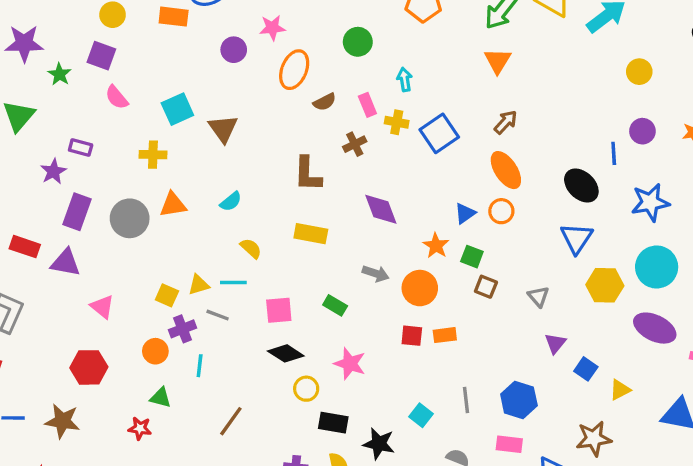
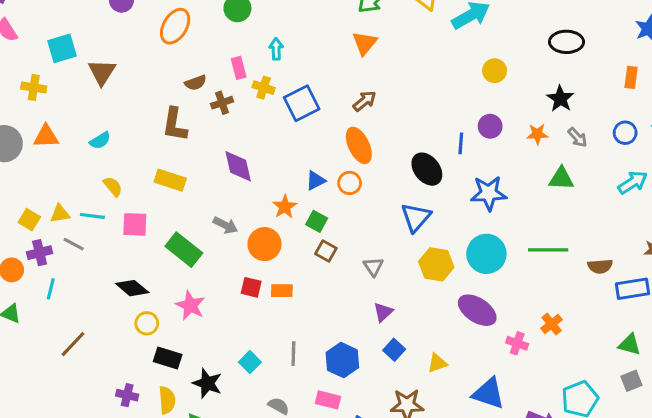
brown semicircle: (325, 102) -> (196, 83), moved
green rectangle: (335, 305) -> (184, 250), size x1.6
pink square: (279, 310) -> (135, 224), moved
blue square: (586, 369) -> (394, 350), moved

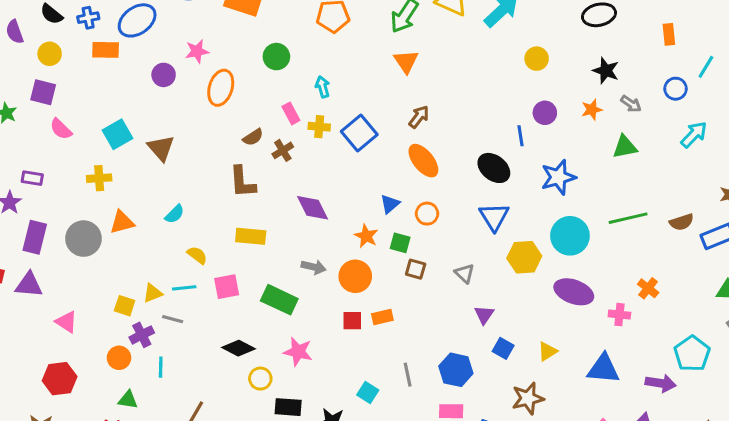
orange circle: (350, 183) -> (427, 214), moved

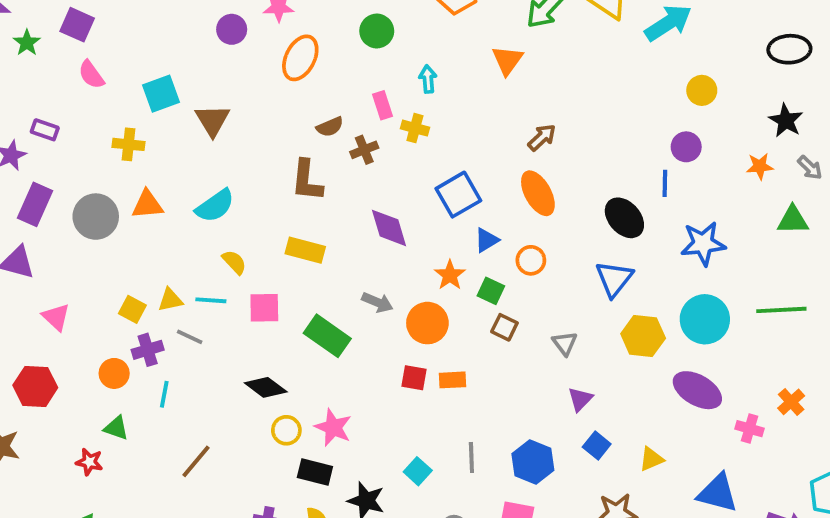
orange triangle: (406, 61) -> (507, 60), moved
purple circle: (545, 113) -> (686, 147), moved
blue square: (359, 133) -> (458, 195), moved
cyan semicircle: (175, 214) -> (215, 206), size x1.5
pink star: (298, 352) -> (333, 427), moved

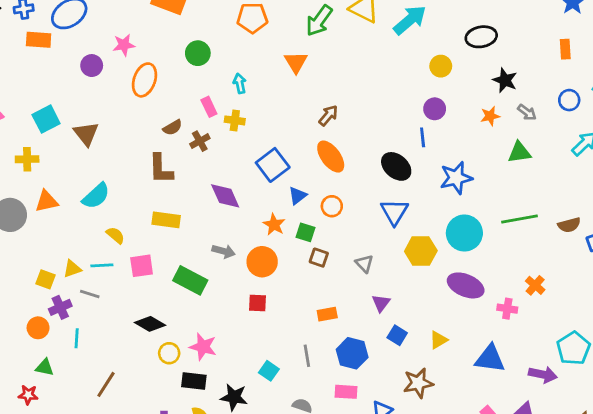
black ellipse: (789, 49) -> (481, 37), moved
orange rectangle: (452, 380) -> (327, 314), moved

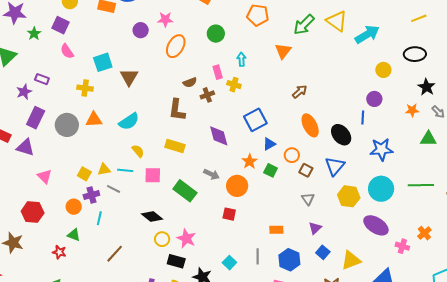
orange ellipse: (331, 157) -> (310, 125), moved
brown square: (319, 258) -> (306, 170), moved
yellow triangle: (438, 340) -> (351, 260), size x1.5

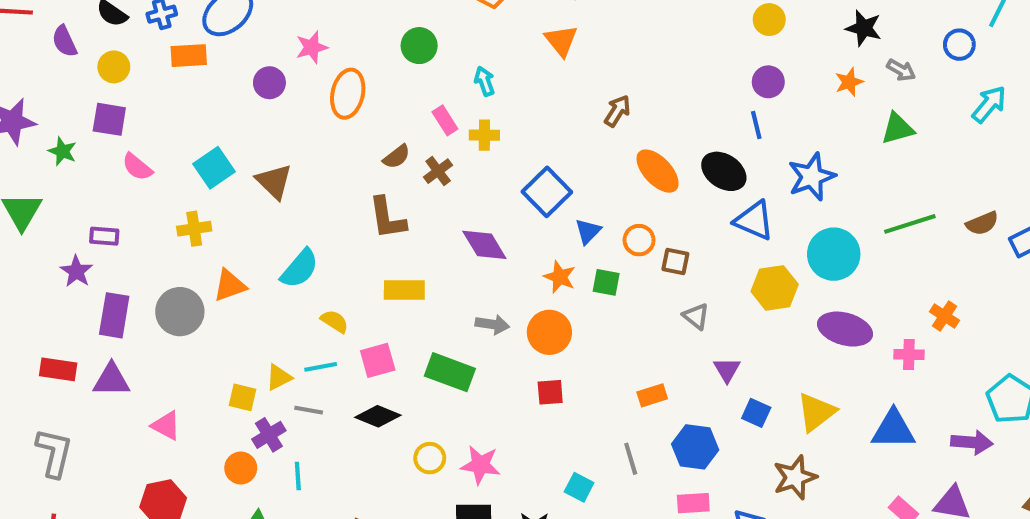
blue triangle: (335, 166) -> (754, 221), moved, turned -30
black diamond: (152, 217) -> (378, 416), moved
yellow circle: (162, 239) -> (430, 458), moved

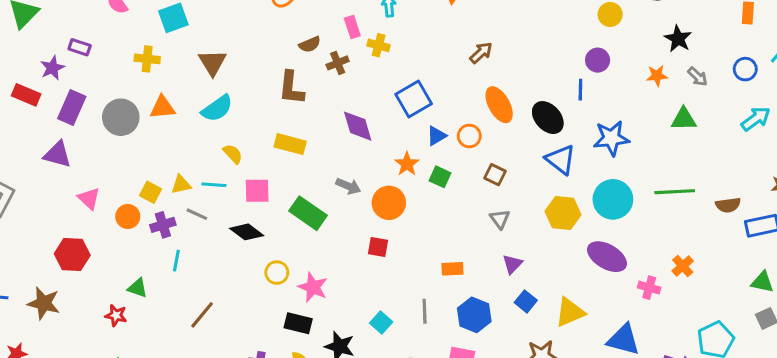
brown triangle: (274, 181) -> (212, 63), moved
orange circle: (639, 240) -> (469, 136), moved
red rectangle: (58, 369) -> (26, 95), moved
orange circle: (241, 468) -> (128, 216), moved

